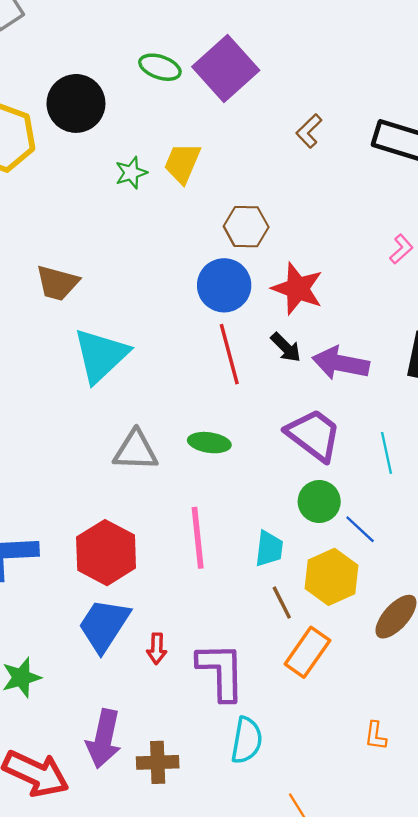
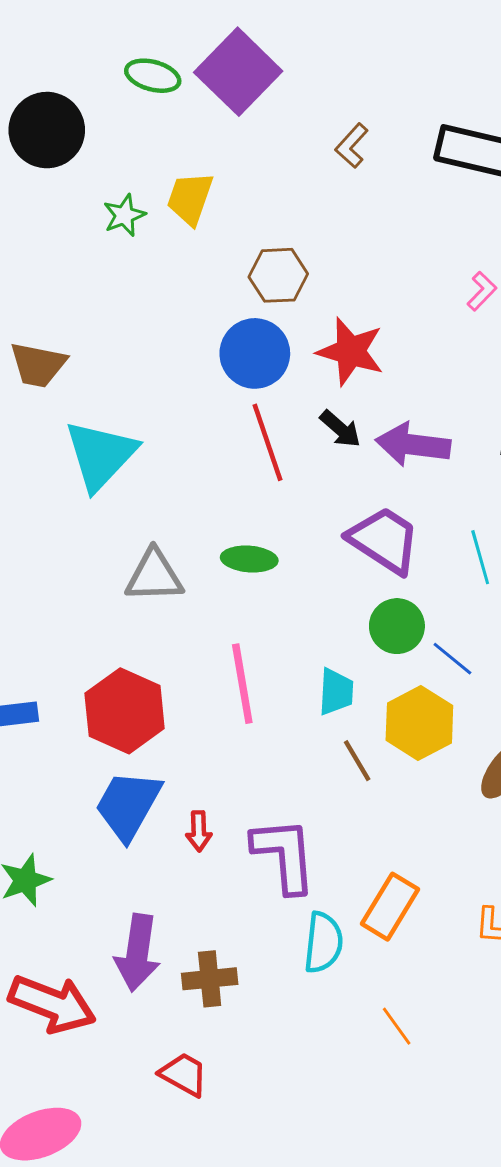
orange rectangle: (307, 652) -> (390, 907), moved

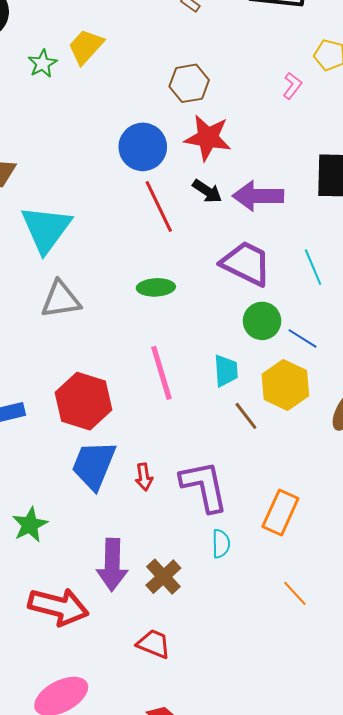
yellow trapezoid: (190, 198) -> (86, 47), turned 30
brown hexagon: (278, 275) -> (189, 83), moved
gray triangle: (154, 576) -> (61, 300), moved
cyan semicircle: (323, 943) -> (221, 544), moved, size x0.7
brown cross: (210, 979) -> (163, 577), turned -30

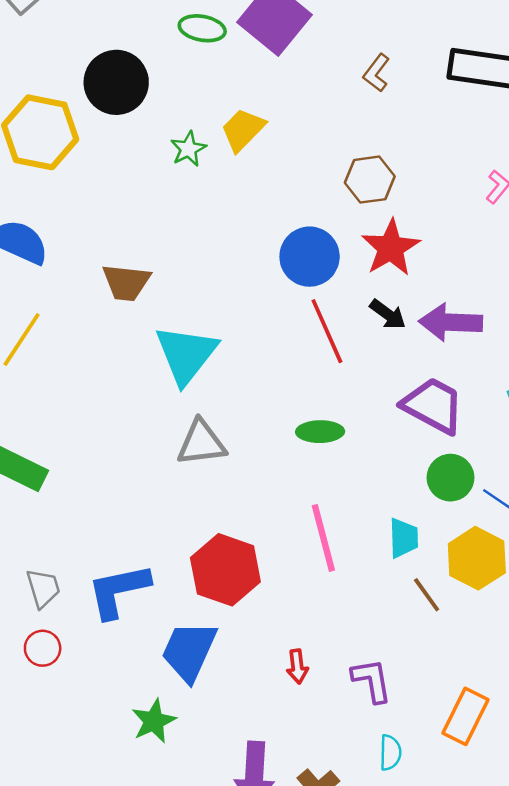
red star: (208, 138) -> (391, 248), turned 30
blue trapezoid: (94, 465) -> (189, 651), moved
purple L-shape: (204, 486) -> (372, 680), size x0.7

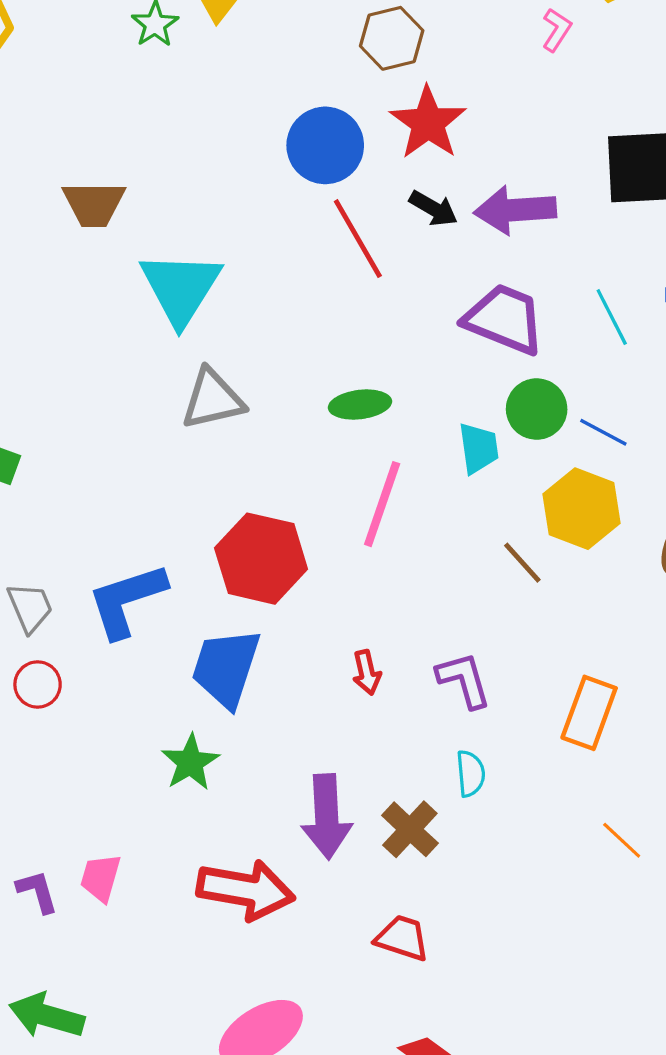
green ellipse: (320, 432) -> (360, 405), moved
pink line: (323, 538) -> (382, 504), turned 40
cyan trapezoid: (404, 538) -> (479, 448), moved
cyan semicircle: (390, 753) -> (471, 774), moved

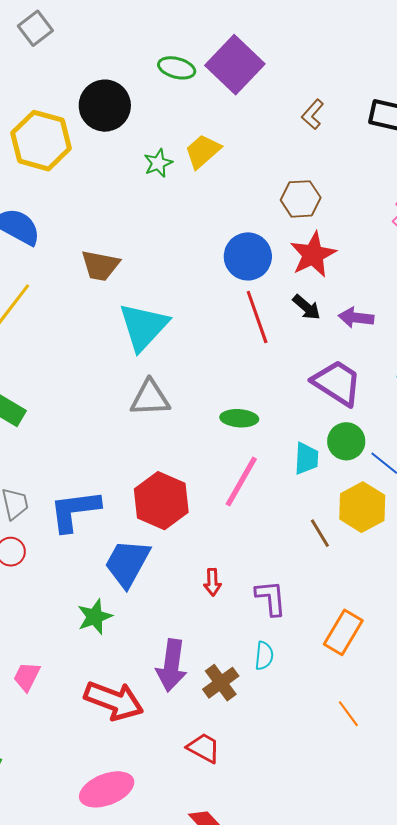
purple arrow: (515, 210) -> (356, 318), size x0.7

